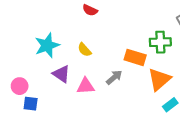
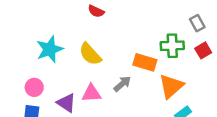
yellow semicircle: (84, 50) -> (90, 54), size x1.5
purple triangle: (61, 74) -> (66, 103), moved
pink circle: (20, 86) -> (34, 87), moved

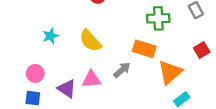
green cross: (172, 46) -> (158, 18), moved
cyan star: (50, 49) -> (50, 36), size x0.6
red square: (203, 50) -> (202, 50), moved

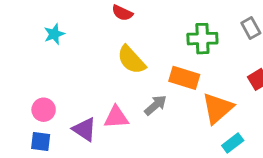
cyan star: (50, 36) -> (54, 34), moved
yellow semicircle: (90, 41) -> (131, 60), moved

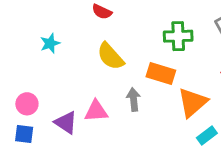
cyan star: (54, 34) -> (50, 43), moved
gray arrow: (156, 105) -> (134, 100), turned -55

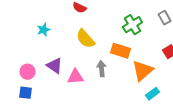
green cross: (178, 36) -> (132, 25), turned -30
purple triangle: (66, 123) -> (54, 66), moved

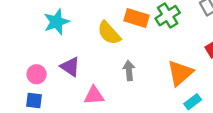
cyan star: (43, 30) -> (57, 22), size x1.5
orange rectangle: (120, 51) -> (136, 18), moved
pink triangle: (75, 77) -> (94, 95), moved

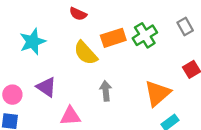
orange rectangle: (136, 18) -> (113, 38), turned -35

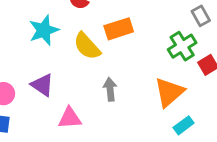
green cross: (145, 35) -> (182, 46), moved
cyan star: (33, 42) -> (44, 30), moved

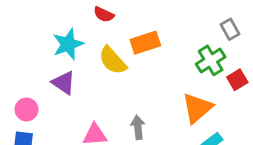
purple triangle: (42, 85) -> (64, 83), moved
gray arrow: (110, 89) -> (138, 127), moved

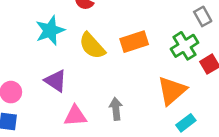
orange rectangle: (145, 43) -> (134, 42), moved
purple triangle: (64, 83) -> (56, 81), moved

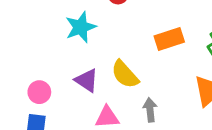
yellow semicircle: (92, 46) -> (125, 74), moved

